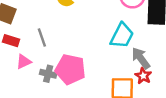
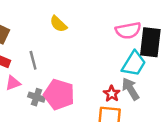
cyan trapezoid: (122, 36) -> (134, 64), moved
red star: (143, 76) -> (112, 94), moved

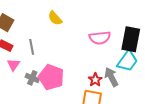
pink semicircle: (128, 30) -> (100, 38), moved
cyan trapezoid: (134, 64) -> (127, 61), moved
pink triangle: (13, 83) -> (13, 65), turned -40

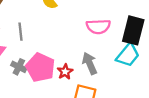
gray arrow: (111, 77) -> (90, 63), moved
red star: (95, 80) -> (65, 72), moved

